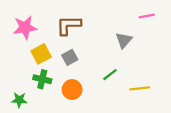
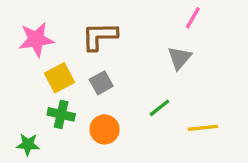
pink line: (147, 16) -> (193, 18), moved, turned -49

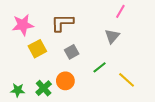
gray square: (101, 83) -> (72, 52), moved
green cross: (61, 114) -> (44, 88), moved, turned 35
yellow line: (203, 128) -> (127, 80), turned 48

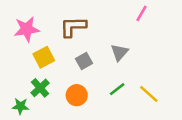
gray triangle: (112, 36) -> (119, 52), moved
green line: (100, 67) -> (117, 89), moved
green cross: (44, 88) -> (40, 88), moved

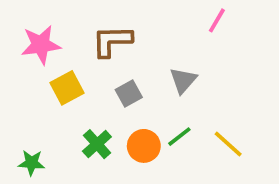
green cross: (40, 88) -> (97, 144), moved
orange circle: (77, 95) -> (144, 146), moved

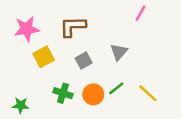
green cross: (97, 144) -> (63, 93), turned -30

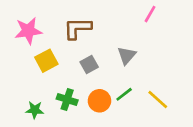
green star: (21, 105) -> (35, 110), moved

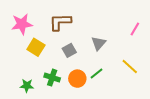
pink line: (150, 14) -> (135, 29), moved
yellow square: (46, 61) -> (36, 47), turned -30
yellow line: (158, 99) -> (130, 66), moved

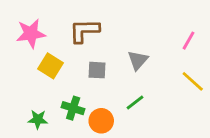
gray square: (69, 50) -> (97, 70), turned 32
yellow line: (130, 66) -> (193, 81), moved
orange circle: (77, 79) -> (101, 121), moved

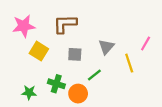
pink line: (188, 41) -> (146, 43), moved
yellow line: (193, 81) -> (129, 63), moved, turned 30
green line: (135, 102) -> (94, 75), moved

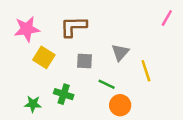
pink line: (146, 43) -> (167, 18), moved
green line: (94, 75) -> (107, 84), turned 64
orange circle: (78, 94) -> (120, 105), moved

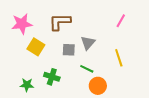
pink line: (167, 18) -> (121, 21), moved
gray triangle: (120, 52) -> (88, 43), moved

